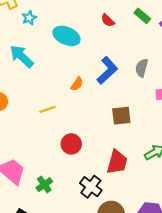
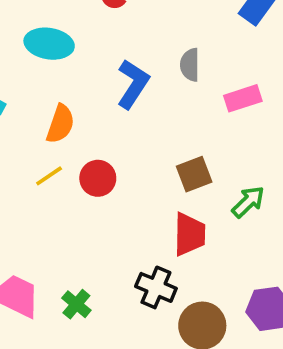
orange semicircle: (77, 84) -> (60, 124), moved, size x1.5
brown square: (121, 116) -> (194, 174), moved
red circle: (71, 144) -> (98, 178), moved

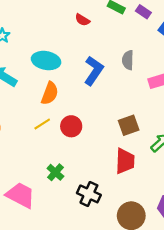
cyan ellipse: (49, 44) -> (46, 61), moved
black cross: (156, 287) -> (89, 194), moved
green cross: (76, 304) -> (55, 172), moved

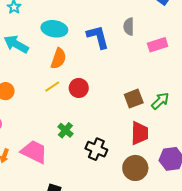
blue L-shape: (94, 71) -> (98, 37), turned -48
brown square: (129, 125) -> (134, 99), moved
red trapezoid: (125, 161) -> (140, 133), moved

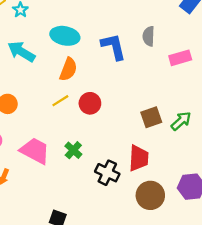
red trapezoid: (140, 133) -> (139, 158), moved
pink trapezoid: (34, 152) -> (35, 151), moved

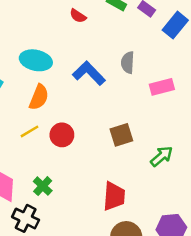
blue L-shape: (113, 47) -> (89, 73), turned -32
brown square: (151, 117) -> (121, 135), moved
black cross: (107, 173) -> (26, 218), moved

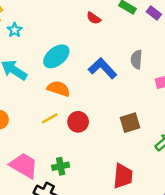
cyan ellipse: (36, 60) -> (56, 56), turned -52
orange semicircle: (39, 97) -> (59, 89), turned -95
green cross: (43, 186) -> (61, 166), turned 35

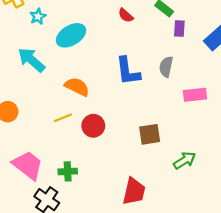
purple rectangle: (154, 13) -> (179, 28), moved, turned 48
cyan ellipse: (56, 56) -> (71, 35), moved
blue L-shape: (103, 68) -> (128, 71), turned -152

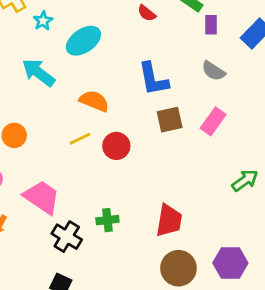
gray semicircle: (166, 67) -> (213, 71), moved, turned -66
pink rectangle: (195, 95) -> (213, 121), moved, turned -45
brown square: (150, 134) -> (170, 120), moved
green arrow: (185, 160) -> (245, 180), moved
green cross: (68, 171) -> (107, 220), moved

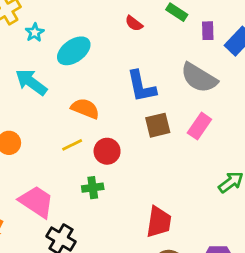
purple rectangle: (211, 25) -> (208, 31), moved
gray semicircle: (213, 71) -> (199, 78), size x1.6
green cross: (107, 220) -> (93, 188), moved

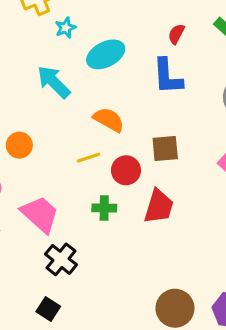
red semicircle: (134, 23) -> (176, 34), turned 72
blue L-shape: (141, 86) -> (167, 76), moved
brown square: (158, 125) -> (165, 149), moved
red trapezoid: (159, 222) -> (159, 206), moved

